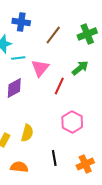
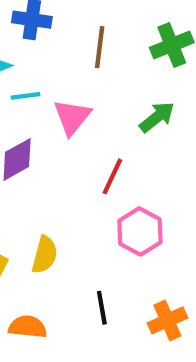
brown line: (53, 35) -> (100, 47), turned -30
red line: (59, 86) -> (112, 176), moved

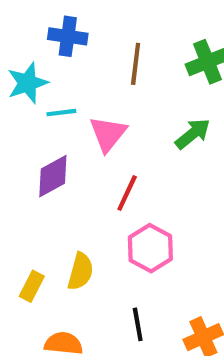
red line: (112, 176) -> (127, 193), moved
pink hexagon: (140, 231) -> (150, 248), moved

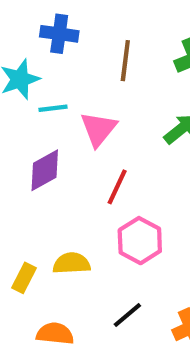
yellow semicircle: (80, 271) -> (72, 263), turned -108
black line: (138, 324) -> (127, 315), turned 60

